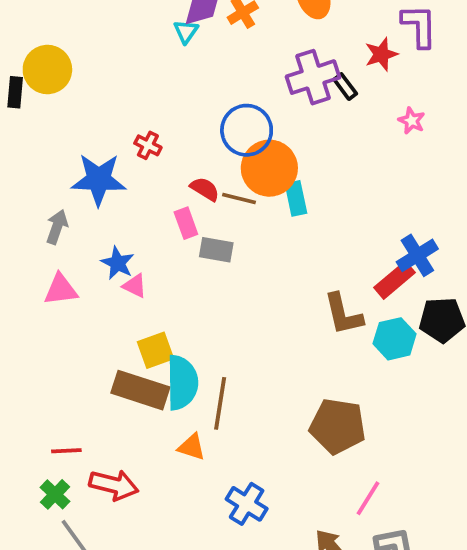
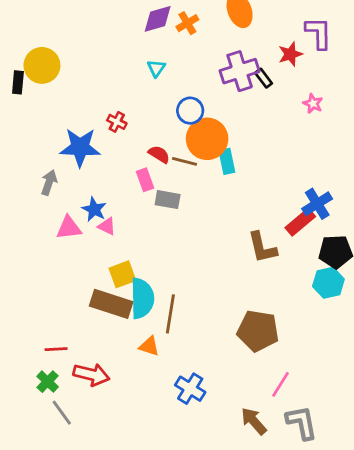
cyan triangle: (186, 32) -> (156, 68), moved
blue circle: (247, 130) -> (190, 111), size x0.7
pink triangle: (61, 290) -> (69, 228), moved
cyan hexagon: (395, 339) -> (328, 283), moved

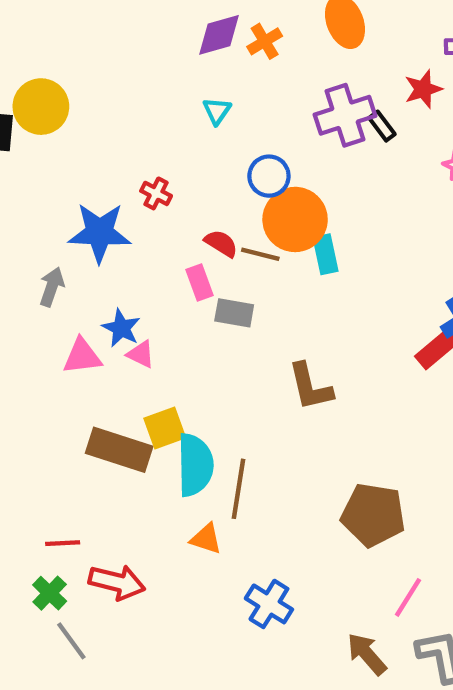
brown L-shape: (262, 247) -> (310, 387), moved
brown rectangle: (111, 304) -> (119, 450), moved

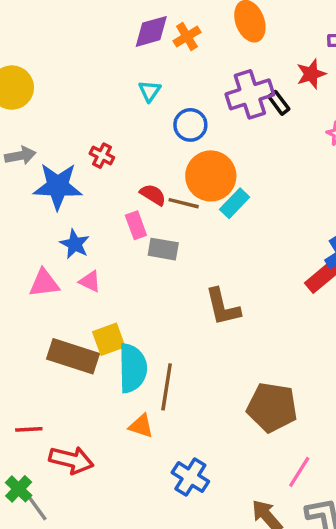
blue circle: (269, 176) -> (190, 125), moved
cyan rectangle: (325, 254) -> (235, 203), turned 56
gray arrow: (52, 287) -> (20, 156), moved, turned 60
blue star: (121, 328) -> (75, 244), moved
green cross: (50, 593) -> (19, 489), moved

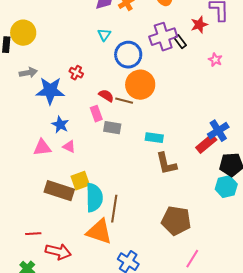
blue circle: (190, 125) -> (128, 55), size x1.4
cyan rectangle: (235, 203) -> (154, 138), moved, turned 54
brown L-shape: (223, 307) -> (166, 164), moved
orange triangle: (141, 426) -> (99, 232), size x1.8

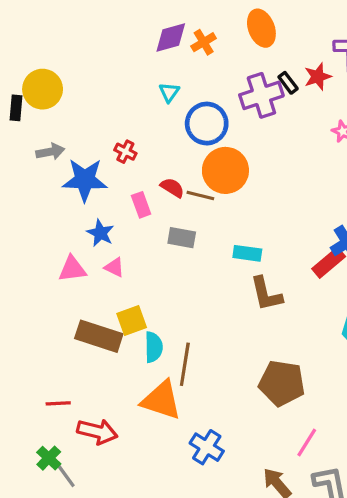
black rectangle: (180, 42) -> (288, 83), moved
pink rectangle: (96, 114) -> (141, 205), moved
cyan semicircle: (94, 198) -> (154, 347), size x0.7

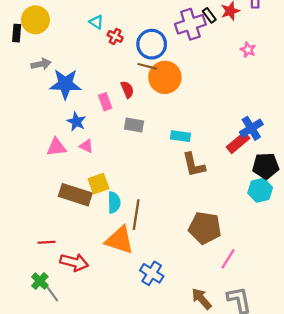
cyan triangle: (169, 92) -> (96, 22), moved, turned -32
red cross: (125, 152) -> (115, 36), moved
red semicircle: (172, 188) -> (127, 90), turned 35
brown line: (200, 195) -> (147, 66), moved
pink line: (307, 442) -> (228, 259), moved

